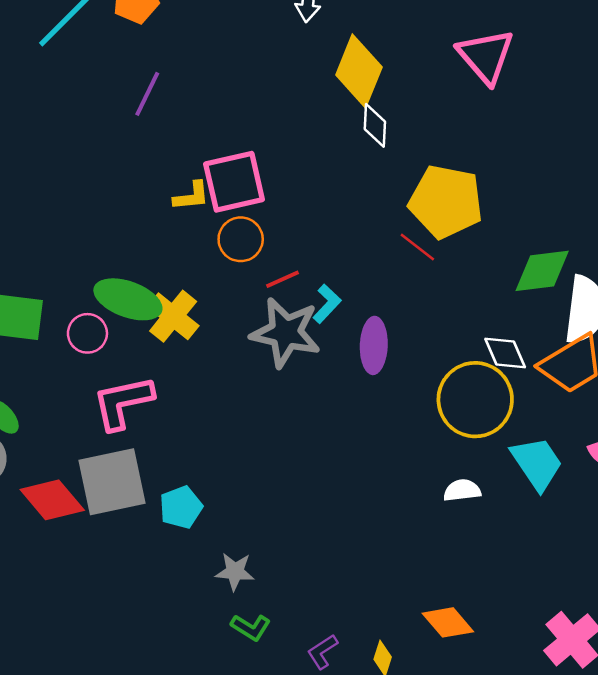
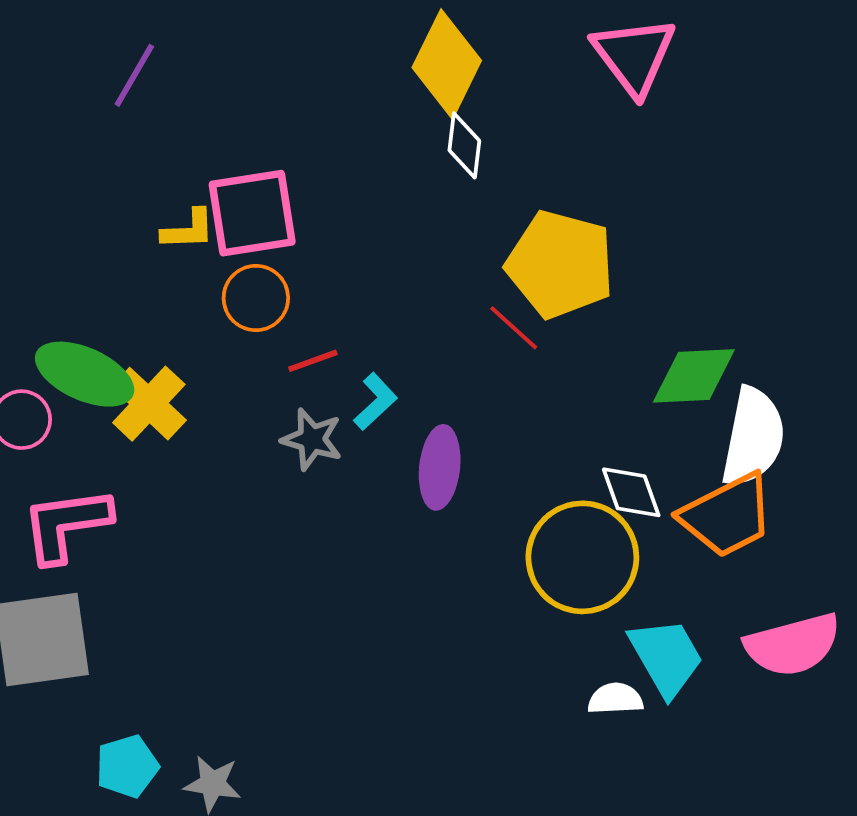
gray star: (286, 333) -> (312, 439), size x0.6
white semicircle: (462, 490) -> (615, 699), moved
cyan pentagon: (181, 507) -> (127, 766), moved

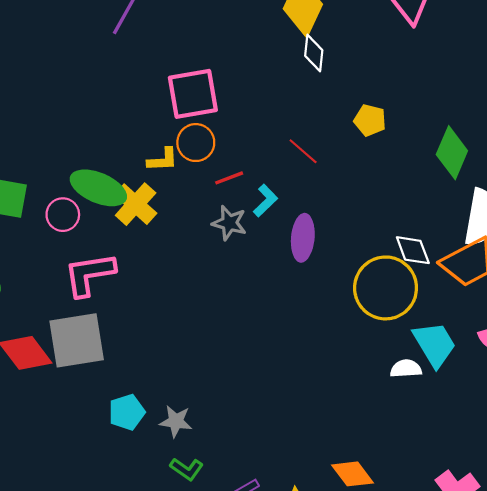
yellow L-shape: (188, 230) -> (163, 160), moved
yellow pentagon: (560, 264) -> (370, 120), size x0.5
red line: (514, 328) -> (303, 151), moved
green diamond: (694, 376) -> (452, 153), moved, turned -63

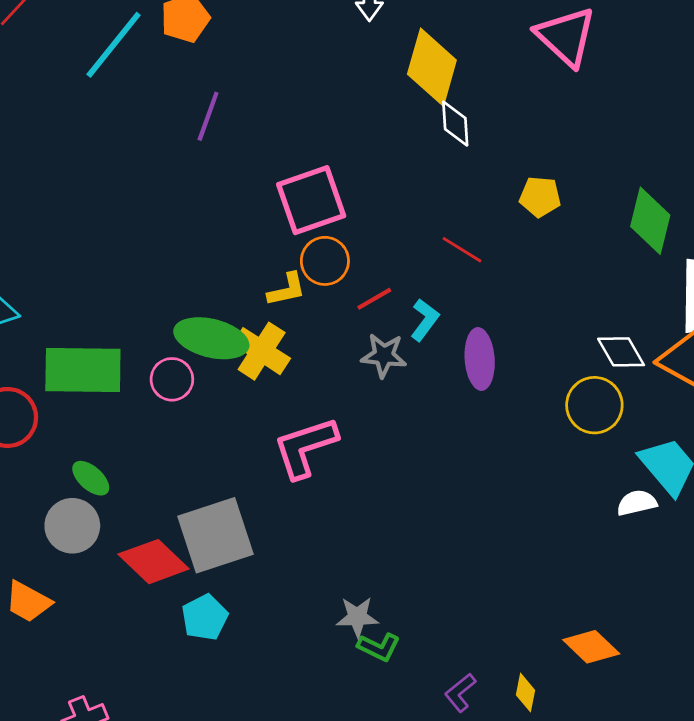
pink L-shape: (89, 274) -> (305, 447), moved
yellow circle: (386, 288) -> (594, 405), size x0.7
cyan pentagon: (127, 412) -> (205, 617), moved
green L-shape: (187, 469) -> (379, 647), moved

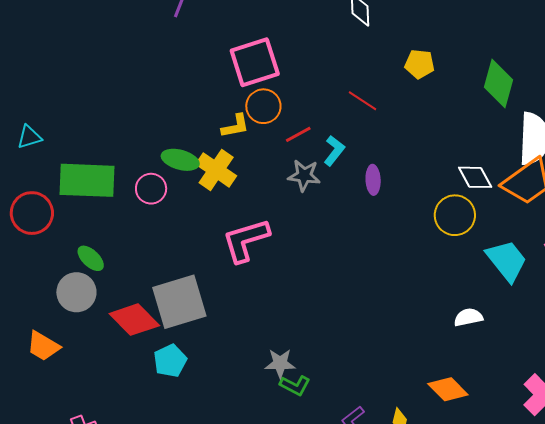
green ellipse: (211, 338) -> (180, 160), size x0.7
purple ellipse: (480, 359) -> (373, 180), size x0.7
white semicircle: (637, 503) -> (468, 317), moved

